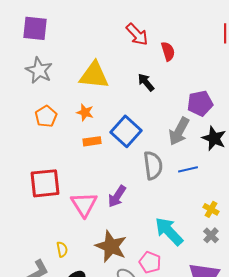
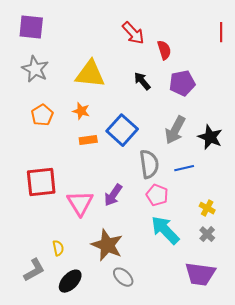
purple pentagon: (200, 103) -> (182, 83), moved
pink pentagon: (150, 262) -> (157, 195), moved

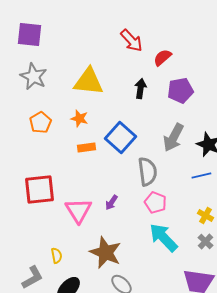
red semicircle: (164, 50) -> (162, 58), turned -114
black arrow: (142, 81) -> (140, 88), turned 48
blue line: (184, 168) -> (201, 176), moved
purple arrow: (113, 195) -> (111, 202), size x0.7

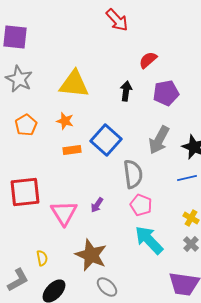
red arrow: (131, 40) -> (117, 20), moved

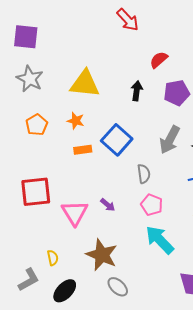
gray semicircle: (133, 174) -> (144, 174), size x0.7
purple arrow: (97, 205) -> (108, 205), turned -84

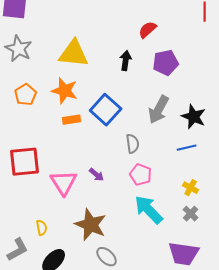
orange star: (76, 121) -> (65, 91), size x1.5

